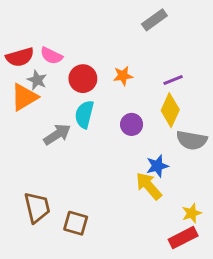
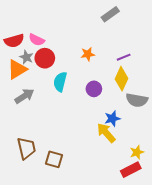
red circle: (83, 79) -> (45, 58), moved
gray arrow: (57, 134) -> (24, 96), moved

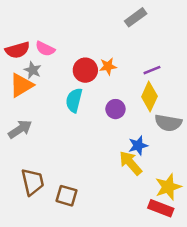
red circle: (45, 58) -> (85, 70), moved
gray arrow: (24, 96) -> (20, 129), moved
yellow star: (137, 152) -> (168, 187), size x1.5
red rectangle: (131, 170) -> (161, 208), turned 48

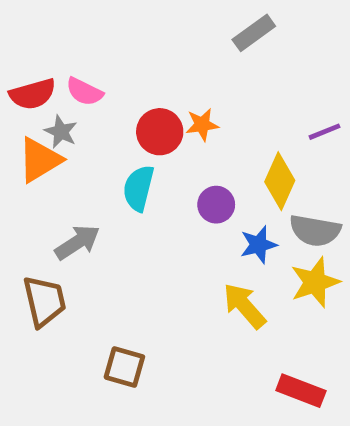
purple line: (152, 70) -> (324, 132), moved
gray arrow: (20, 129) -> (77, 242), moved
blue star: (138, 145) -> (259, 245), moved
brown trapezoid: (33, 182) -> (44, 301), moved
yellow star: (168, 187) -> (315, 282), moved

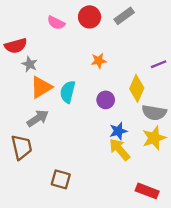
pink semicircle: (84, 92) -> (56, 23), moved
red circle: (160, 132) -> (90, 17), moved
orange triangle: (40, 160) -> (41, 87), moved
blue star: (259, 245) -> (118, 131), moved

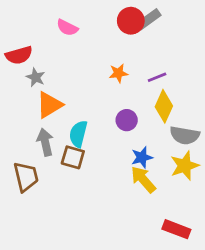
red circle: (90, 17) -> (131, 21), moved
purple line: (159, 64) -> (157, 77), moved
cyan semicircle: (68, 92) -> (78, 134), moved
gray arrow: (38, 118) -> (45, 142), turned -70
brown square: (61, 179) -> (73, 157), moved

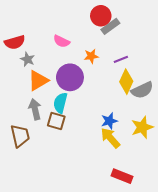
gray rectangle: (149, 19) -> (110, 26), moved
pink semicircle: (67, 28) -> (61, 41), moved
purple circle: (127, 120) -> (70, 77), moved, size x1.6
gray semicircle: (185, 135) -> (142, 90), moved, turned -35
red rectangle: (176, 229) -> (122, 176), moved

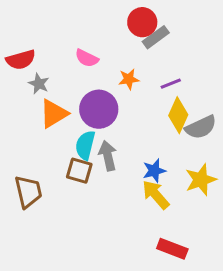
gray arrow: (35, 109) -> (108, 156), moved

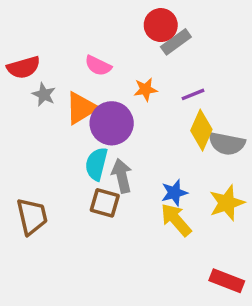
orange triangle: (54, 114) -> (81, 108), moved
gray semicircle: (201, 127) -> (227, 144), turned 36
brown square: (79, 171) -> (105, 203), moved
red rectangle: (172, 249) -> (227, 281), moved

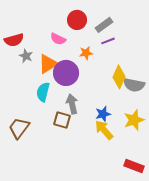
red circle: (161, 25) -> (77, 20), moved
purple line: (193, 94) -> (108, 41), moved
cyan semicircle: (96, 164) -> (43, 92), moved
brown trapezoid: (32, 216) -> (19, 128), turned -130

